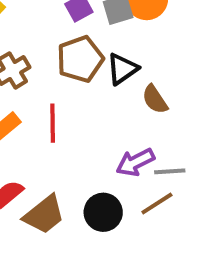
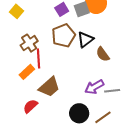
red line: (53, 123) -> (38, 58), moved
brown line: (157, 204) -> (103, 117), moved
brown trapezoid: (44, 215) -> (49, 87), moved

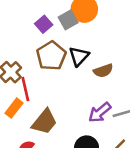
brown semicircle: (103, 54) -> (103, 71), turned -63

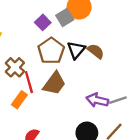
brown semicircle: (103, 71) -> (96, 51), moved, turned -120
purple arrow: (100, 112) -> (97, 100), turned 55
brown trapezoid: (44, 122) -> (54, 83), moved

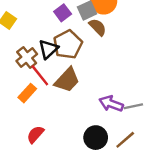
black triangle: (76, 50) -> (48, 49), moved
brown semicircle: (96, 51) -> (98, 27), moved
red line: (29, 82) -> (40, 75), turned -30

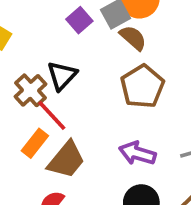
brown pentagon: (68, 44) -> (142, 86), moved
brown trapezoid: (67, 80) -> (66, 160), moved
purple arrow: (111, 104) -> (137, 153), moved

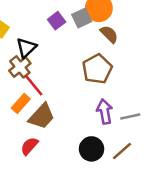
brown semicircle: (133, 38) -> (109, 34), moved
black triangle: (62, 76) -> (26, 48), moved
purple arrow: (137, 153) -> (105, 112), moved, turned 60

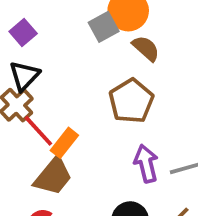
purple square: (57, 21) -> (23, 32), moved
orange rectangle: (21, 104) -> (64, 143), moved

